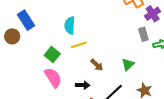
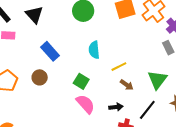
brown circle: (12, 36) -> (40, 77), moved
yellow line: (79, 45) -> (119, 67), moved
green triangle: (128, 64) -> (157, 80), size x1.5

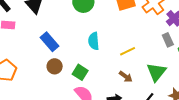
yellow line: (119, 67) -> (128, 51), moved
brown circle: (40, 77) -> (55, 66), moved

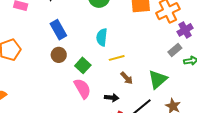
gray rectangle: (168, 40) -> (175, 50), turned 64
yellow line: (128, 51) -> (117, 58), moved

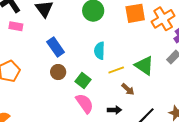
green triangle: (158, 79) -> (144, 66), moved, turned -40

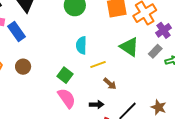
blue rectangle: (56, 47) -> (16, 32), moved
green triangle: (144, 66) -> (129, 47), moved
brown circle: (58, 72) -> (23, 67), moved

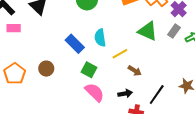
blue rectangle: (16, 32) -> (75, 44), moved

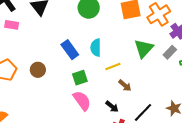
green triangle: (148, 31) -> (144, 48), turned 40
green square: (89, 70) -> (80, 78), turned 35
black arrow: (125, 93) -> (112, 107), turned 40

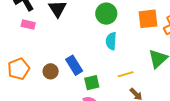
cyan semicircle: (96, 48) -> (111, 41), moved
blue rectangle: (70, 50) -> (74, 65), moved

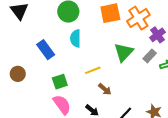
blue rectangle: (74, 65) -> (46, 50), moved

